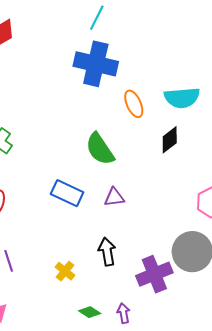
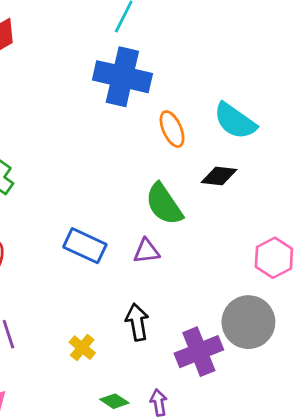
cyan semicircle: (182, 98) -> (235, 121), turned 40
black diamond: (170, 140) -> (219, 176), turned 44
green semicircle: (100, 149) -> (164, 204), moved

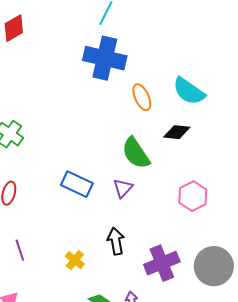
purple triangle: (147, 251) -> (123, 188), turned -40
pink hexagon: (274, 258) -> (193, 196), moved
gray circle: (248, 322) -> (214, 266), moved

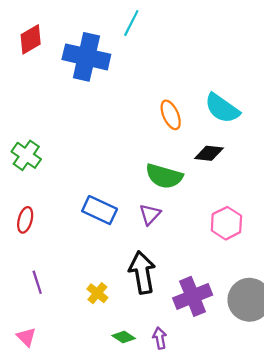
blue cross: (105, 58) -> (86, 57), moved
green semicircle: (136, 153) -> (164, 176), turned -40
black arrow: (116, 241) -> (142, 272), size x1.4

